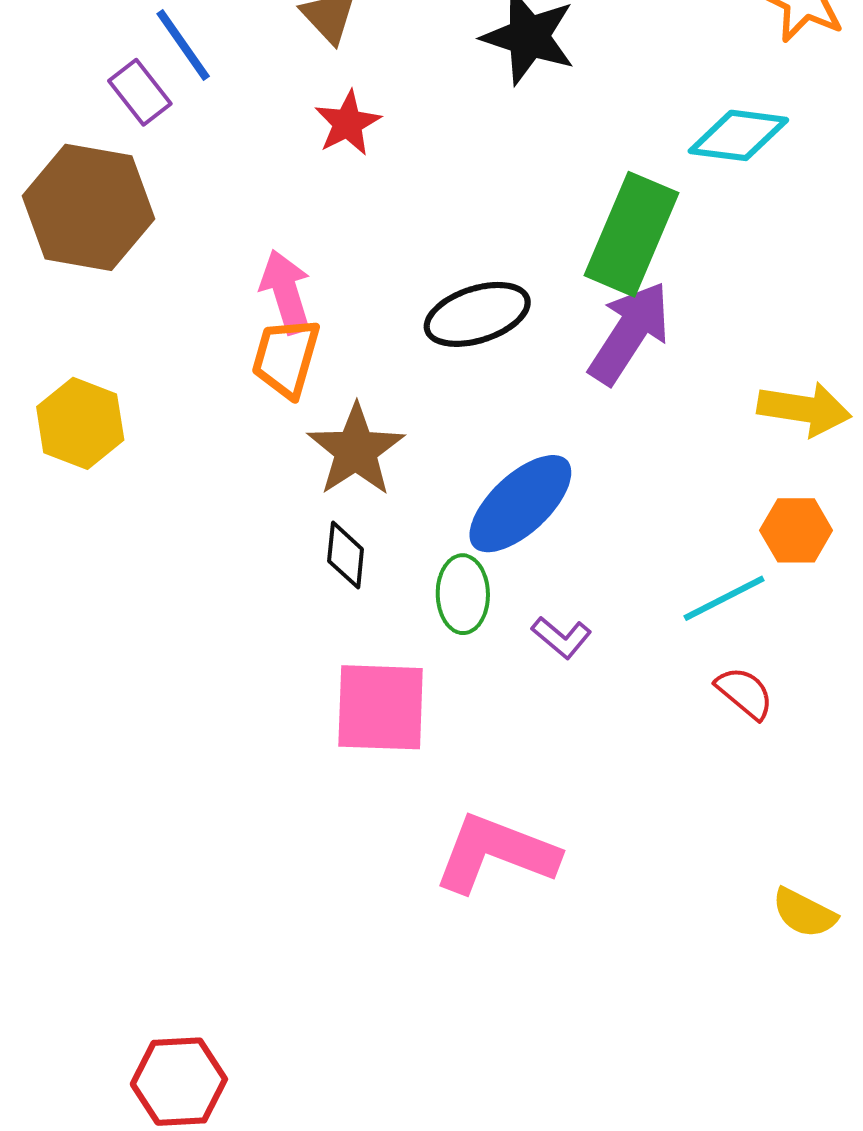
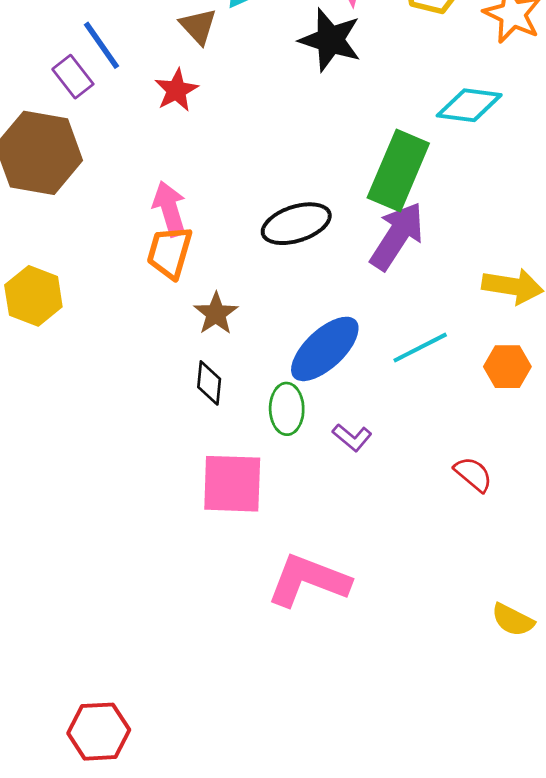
red star: (348, 123) -> (176, 90), moved
brown star: (356, 450) -> (216, 314), size x0.7
cyan line: (724, 598) -> (420, 348), moved

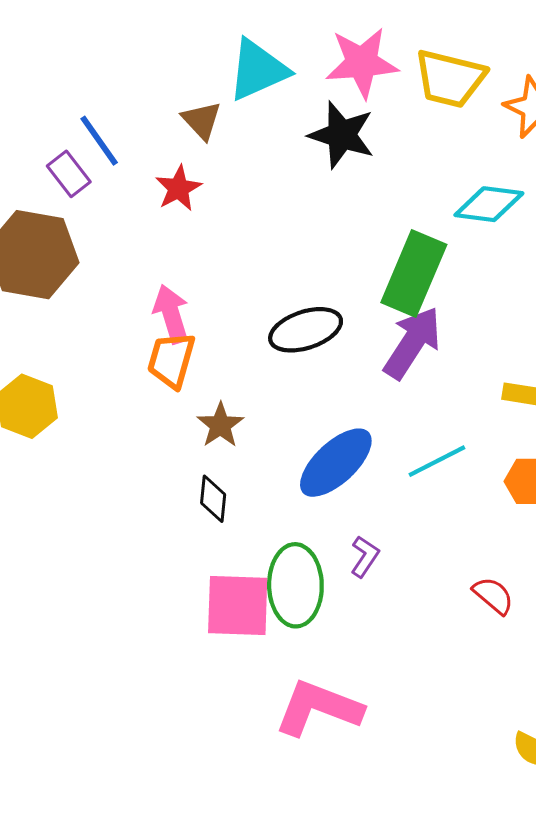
green ellipse: (287, 409) -> (295, 585), moved, size x1.5
purple L-shape: (352, 437) -> (365, 556), turned -96

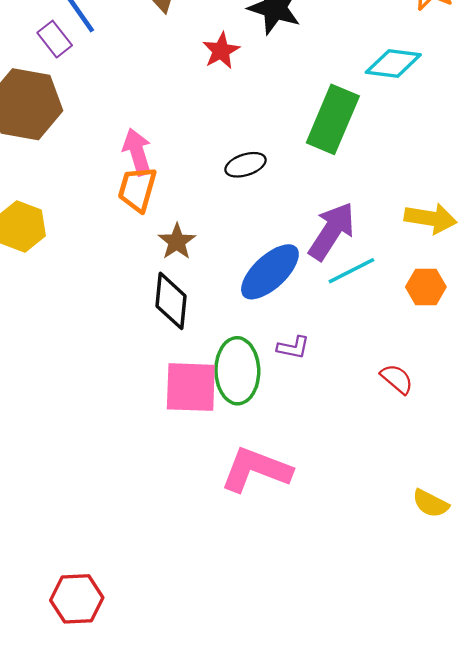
red star: (178, 188) -> (221, 51), moved
black ellipse: (306, 330) -> (246, 165), size x0.7
purple arrow: (412, 343) -> (332, 231), moved
black diamond: (213, 499) -> (171, 301), size x1.5
purple L-shape: (365, 556) -> (293, 347), turned 68

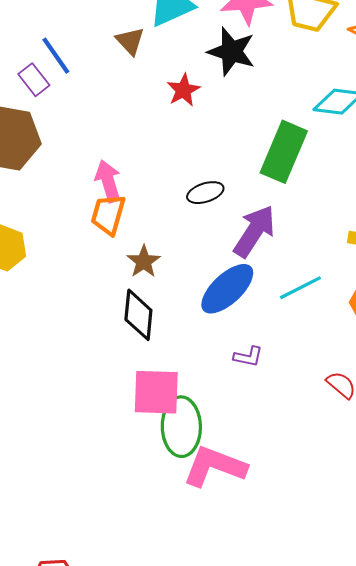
purple arrow: (332, 231) -> (254, 231), moved
green ellipse: (237, 371) -> (181, 427), moved

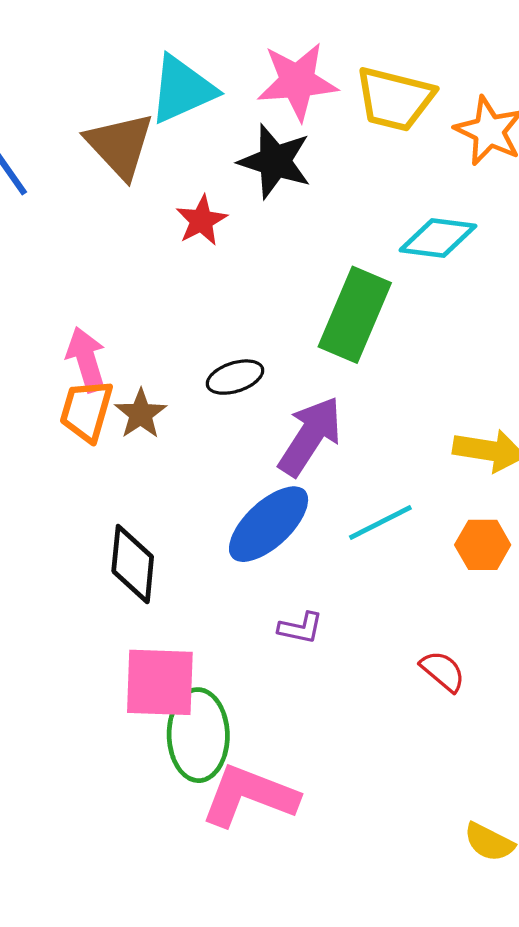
brown triangle: (130, 41) -> (120, 145), size x1.6
brown star: (144, 262) -> (141, 414), moved

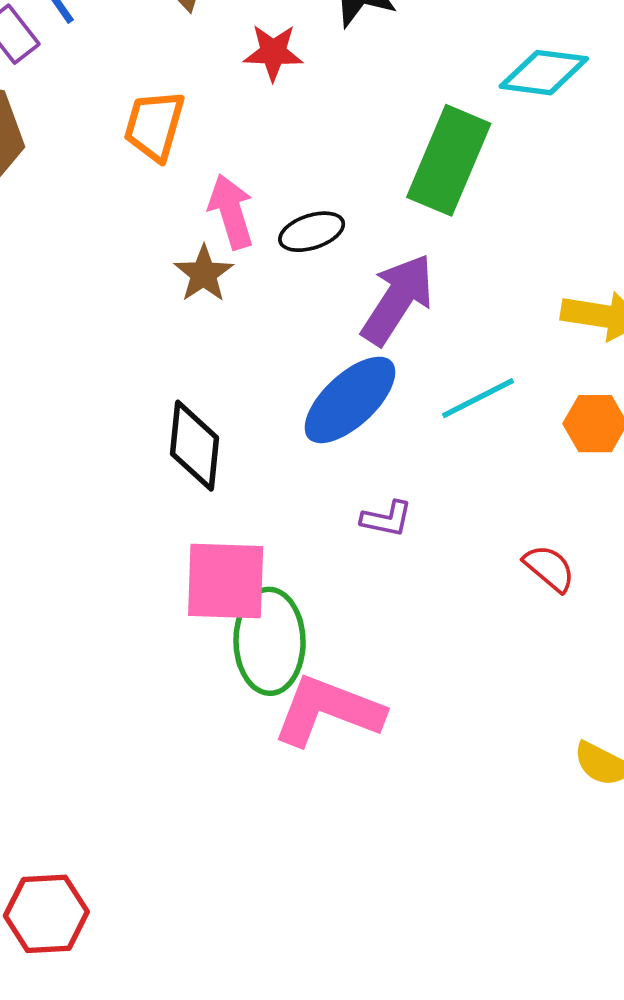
red star: (201, 220) -> (273, 52), turned 30
pink arrow: (86, 359) -> (231, 212), moved
orange trapezoid: (86, 411) -> (154, 126), moved

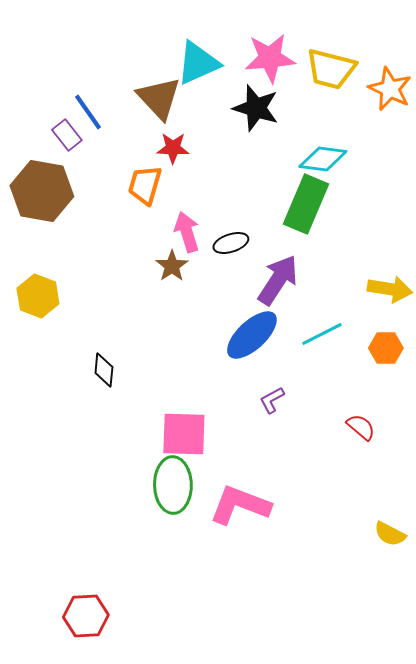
red star: (273, 52) -> (173, 148), moved
cyan diamond: (544, 73) -> (323, 159), moved
black diamond: (195, 446) -> (104, 370), moved, size x0.7
purple L-shape: (387, 519) -> (272, 400), turned 140
green ellipse: (270, 641) -> (173, 485), moved

